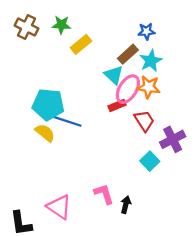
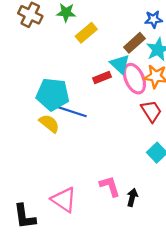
pink ellipse: (128, 89) -> (134, 79), turned -56
red rectangle: (117, 106) -> (102, 78), moved

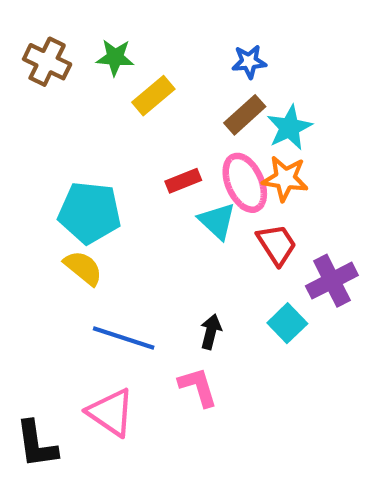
blue star: (153, 19) -> (249, 62), moved
cyan triangle: (120, 64) -> (217, 221), moved
blue line: (71, 111) -> (124, 338), moved
black arrow: (132, 197) -> (211, 332), moved

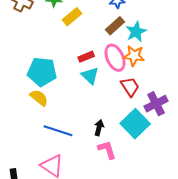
cyan triangle: (217, 221) -> (90, 76), moved
cyan square: (287, 323) -> (135, 124), size x1.6
pink L-shape: (198, 387) -> (107, 150), moved

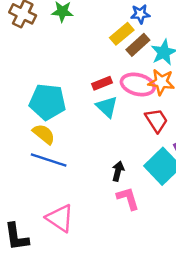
yellow rectangle: (72, 17) -> (122, 34), moved
pink ellipse: (115, 58) -> (138, 85), turned -52
blue line: (58, 131) -> (49, 160), moved

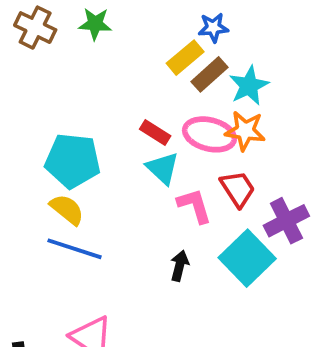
red rectangle: (102, 83) -> (155, 133), turned 54
pink L-shape: (128, 198) -> (195, 206), moved

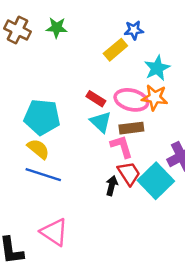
brown rectangle: (210, 74) -> (131, 128), moved, turned 35
red trapezoid: (238, 189) -> (129, 173), moved

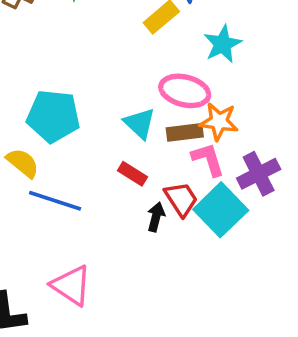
orange star: (155, 97) -> (219, 122), moved
red rectangle: (96, 99) -> (132, 174), moved
pink L-shape: (122, 146) -> (208, 159), moved
yellow semicircle: (38, 149) -> (23, 163), moved

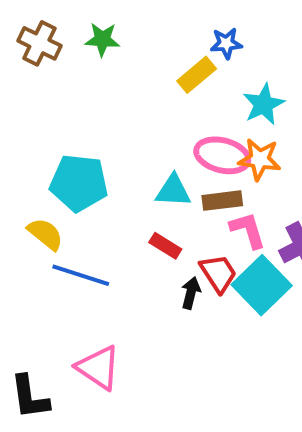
orange star: (219, 122) -> (260, 159), moved
cyan triangle: (140, 123) -> (173, 191), turned -40

